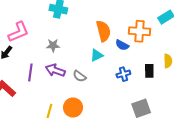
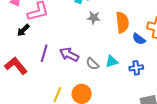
gray star: (53, 45) -> (94, 18), moved
cyan triangle: (97, 55) -> (112, 62), moved

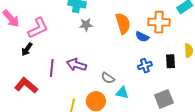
gray star: (94, 18) -> (86, 25), moved
cyan triangle: (112, 62) -> (122, 93), moved, turned 40
gray semicircle: (92, 64) -> (108, 78), moved

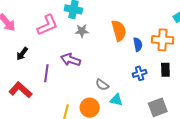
orange cross: (159, 22) -> (163, 40), moved
pink L-shape: (38, 28) -> (47, 25), moved
blue semicircle: (142, 37) -> (138, 44), turned -128
purple arrow: (77, 65) -> (71, 60), moved

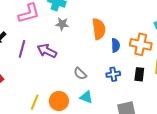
purple line: (46, 73) -> (22, 49), moved
gray semicircle: (102, 85) -> (80, 74), moved

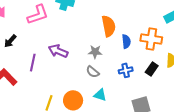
gray star: (62, 24) -> (95, 52), moved
purple line: (22, 49) -> (33, 63), moved
black rectangle: (139, 74) -> (152, 69), turned 32

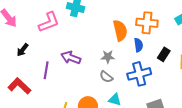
orange cross: (151, 39) -> (147, 23), moved
black rectangle: (152, 69) -> (164, 54), moved
blue cross: (126, 70) -> (139, 74), size x1.6

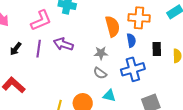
black rectangle: (164, 54) -> (157, 49), turned -32
purple arrow: (71, 58) -> (63, 44), moved
purple line: (46, 70) -> (39, 49), moved

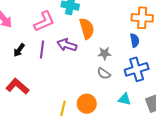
orange semicircle: (112, 26) -> (87, 29), moved
cyan triangle: (109, 96) -> (125, 99), moved

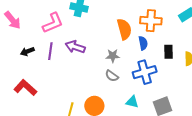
orange semicircle: (87, 29) -> (124, 29), moved
black arrow: (19, 50) -> (27, 51), turned 32

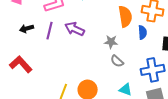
blue cross: (145, 72) -> (153, 70), moved
gray semicircle: (112, 76) -> (117, 61), moved

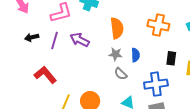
orange semicircle: (125, 16) -> (117, 28), moved
blue semicircle: (142, 32) -> (135, 55), moved
red L-shape: (21, 64) -> (45, 75), moved

